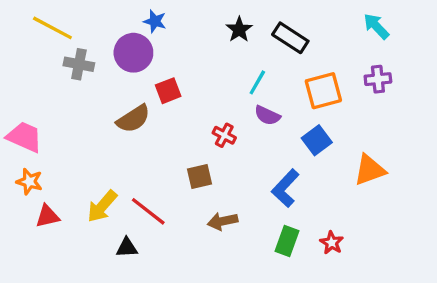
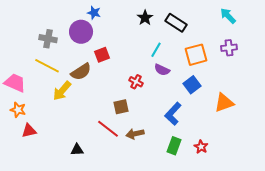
yellow line: (52, 28) -> (47, 66), moved
yellow arrow: (102, 206) -> (62, 91), moved
red line: (148, 211) -> (108, 129), moved

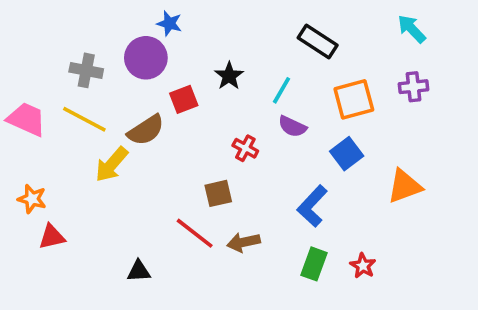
black star: (145, 18) -> (229, 76), moved
pink trapezoid: (15, 83) -> (27, 119), moved

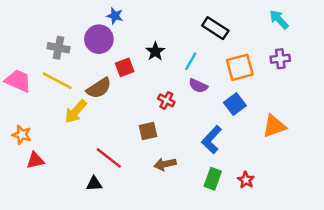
red line: (195, 233) -> (109, 158), moved

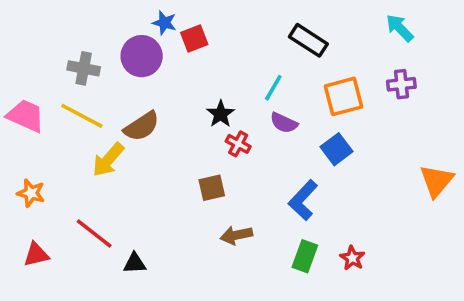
black star: (155, 51) -> (221, 114), moved
red square: (125, 67) -> (194, 39), moved
orange triangle: (274, 126) -> (437, 181), moved, turned -30
red line: (109, 158) -> (94, 233), moved
red triangle: (35, 160) -> (36, 255), moved

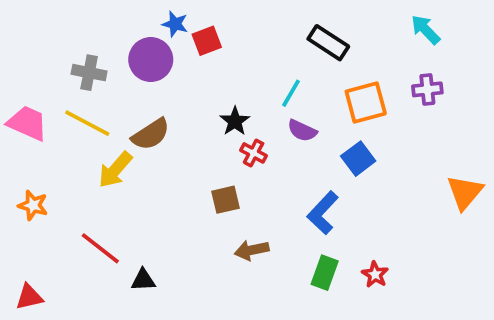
red triangle: (36, 255) -> (29, 297), moved

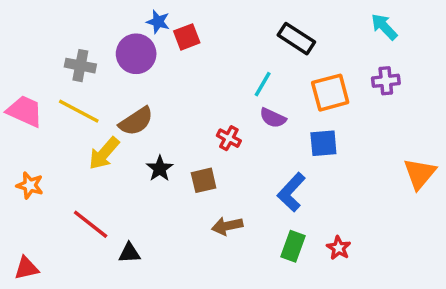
black star: (235, 121) -> (160, 169), moved
blue square: (358, 159) -> (323, 143), turned 32

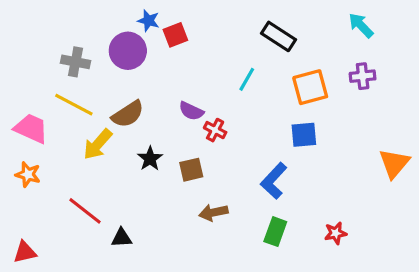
pink trapezoid: (25, 111) -> (31, 128), moved
purple semicircle: (273, 118) -> (191, 111), moved
red star: (339, 248) -> (336, 233), moved, turned 30

